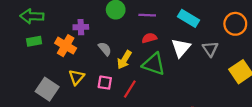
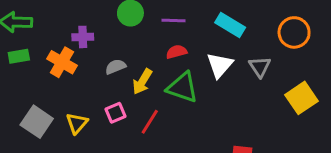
gray semicircle: (105, 49) -> (116, 67), turned -72
yellow triangle: (76, 77) -> (77, 123), moved
pink square: (105, 83) -> (116, 113), turned -32

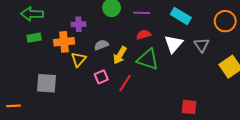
orange cross: (62, 62) -> (64, 42), turned -36
gray square: (37, 122) -> (46, 83), turned -30
yellow triangle: (77, 123) -> (79, 59), moved

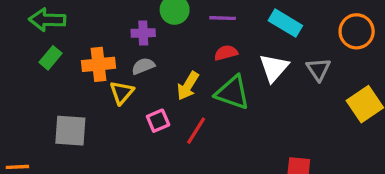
purple cross: (79, 24) -> (143, 33), moved
green rectangle: (34, 38) -> (51, 58), turned -40
gray semicircle: (101, 45) -> (143, 66), moved

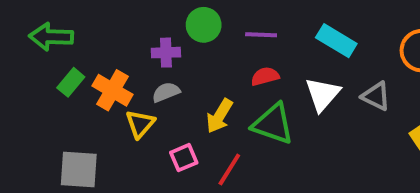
green rectangle: (51, 58) -> (71, 82), moved
orange cross: (99, 64) -> (112, 90), turned 36
gray triangle: (319, 69) -> (376, 96), turned -30

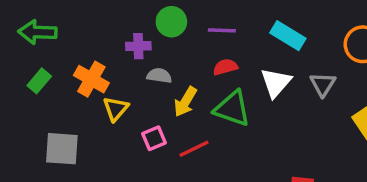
green rectangle: (71, 82) -> (39, 81), moved
gray semicircle: (166, 92) -> (159, 76), moved, turned 30
gray triangle: (376, 96) -> (323, 84), turned 36
red line: (229, 169) -> (194, 149), turned 32

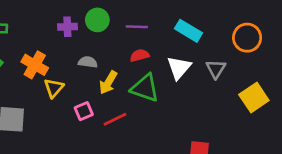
purple cross: (138, 46) -> (67, 27), moved

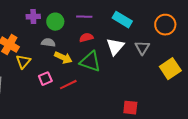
green circle: (97, 20) -> (55, 22), moved
yellow arrow: (108, 83) -> (63, 58), turned -96

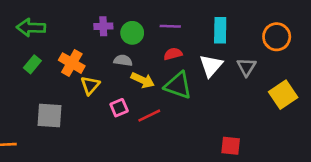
cyan rectangle: (122, 20) -> (220, 30), turned 60

